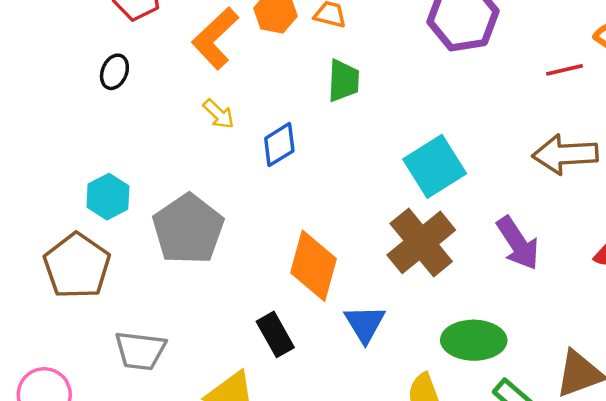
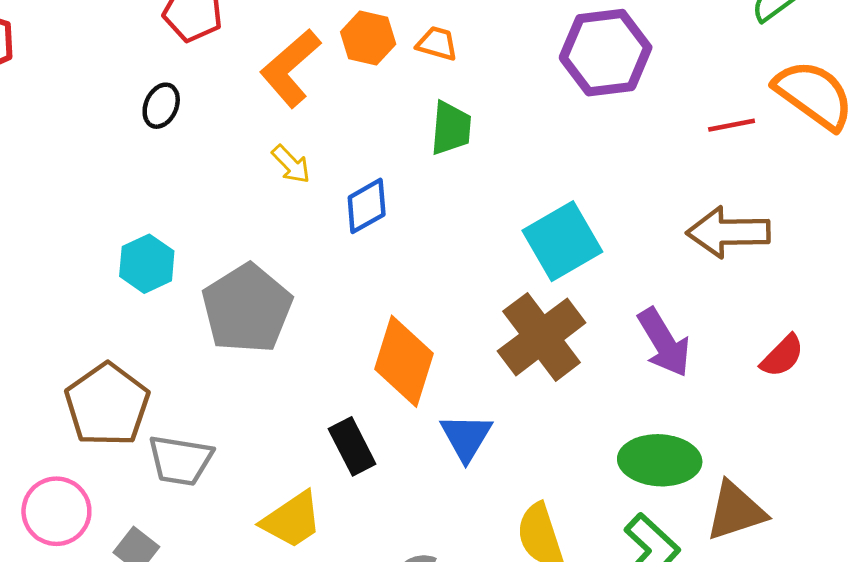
brown pentagon: (77, 266) -> (107, 405), moved
green ellipse: (474, 340) -> (660, 460), moved

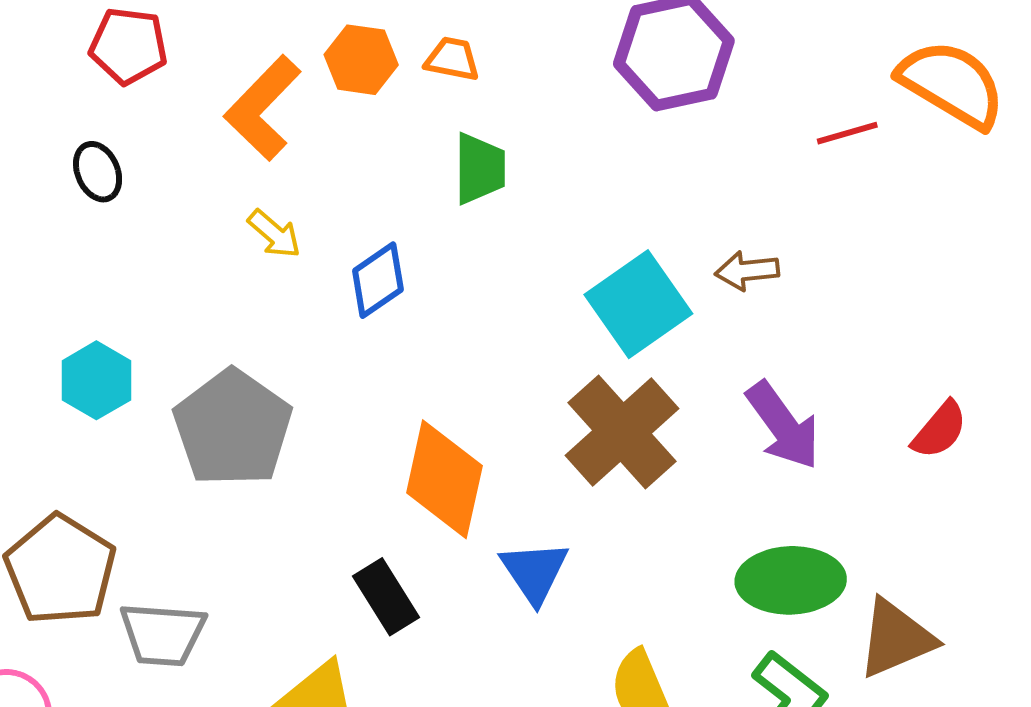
black ellipse: (161, 106) -> (98, 172), turned -42
brown arrow: (728, 232) -> (747, 271), moved, size x0.6

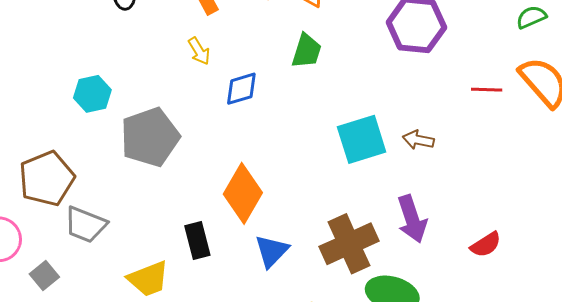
brown cross: (622, 432) -> (349, 244), moved

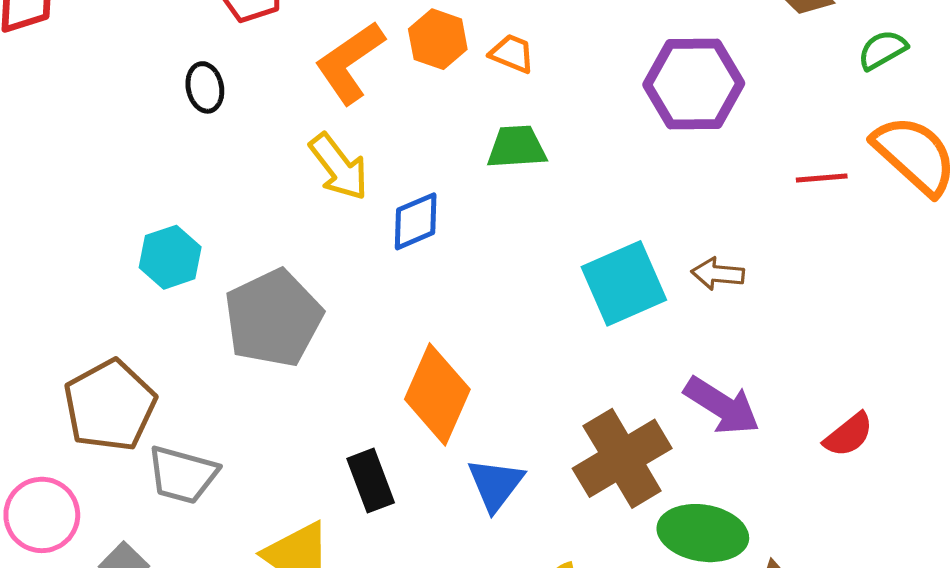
yellow arrow: (199, 51) -> (339, 167), size x1.5
green trapezoid: (307, 51) -> (517, 147), turned -105
purple arrow: (412, 219) -> (722, 406), turned -33

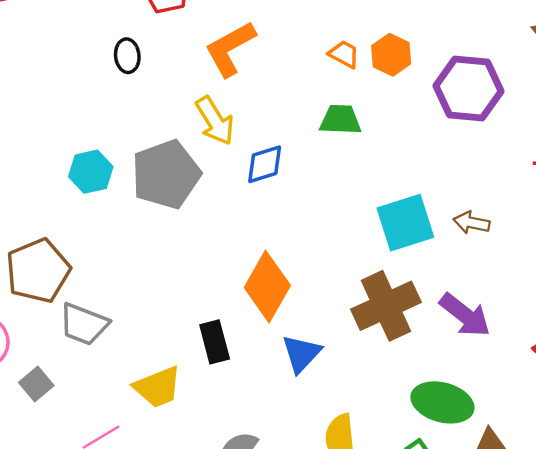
orange hexagon: (438, 39) -> (391, 55), moved
gray pentagon: (273, 318) -> (166, 174), moved
brown cross: (622, 458) -> (386, 306), moved

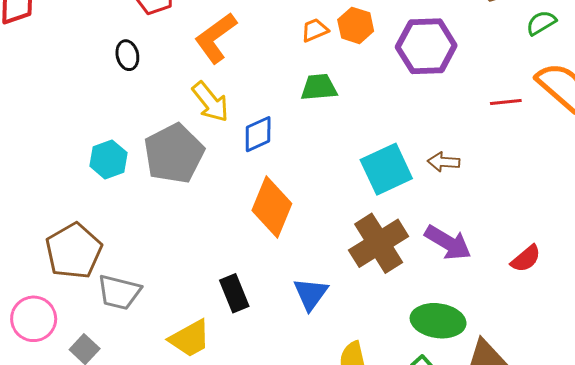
orange trapezoid: (344, 54) -> (315, 30), turned -44
orange diamond: (267, 287) -> (272, 207), moved

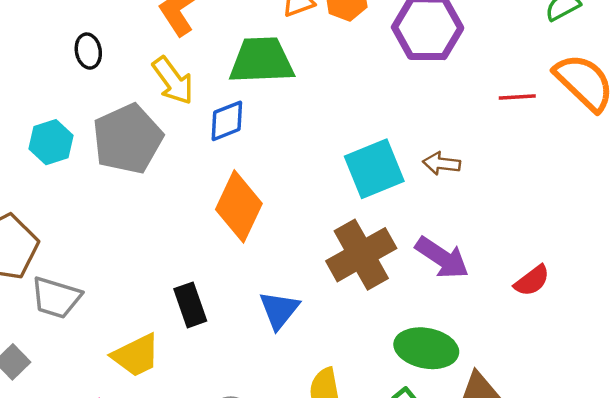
black ellipse: (127, 55) -> (88, 51), moved
green trapezoid: (319, 87) -> (262, 60), moved, size x1.5

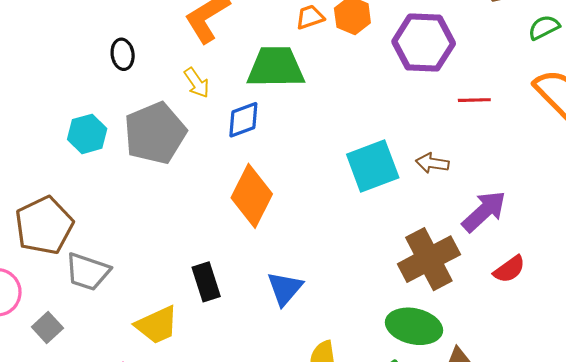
yellow arrow: (173, 81) -> (197, 83), size x0.7
red line: (517, 97) -> (474, 100), moved
brown cross: (361, 255) -> (429, 259), moved
purple arrow: (442, 258) -> (484, 211), moved, turned -78

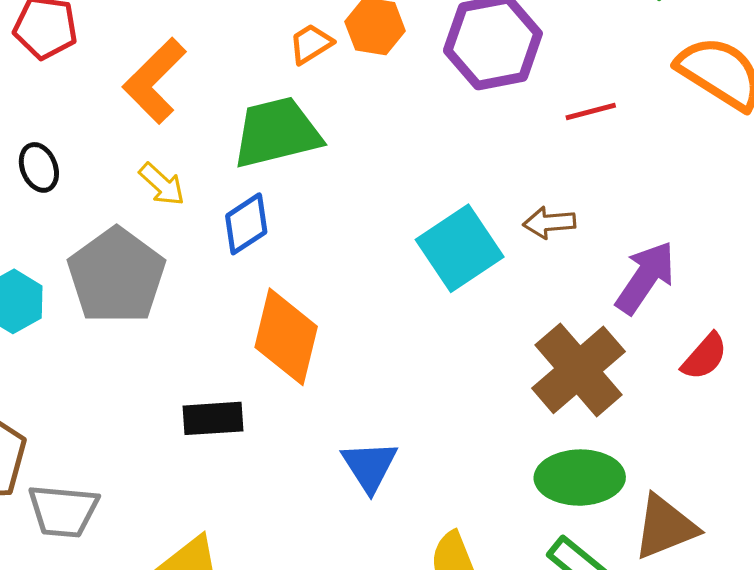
black rectangle: (206, 282) -> (213, 418), moved, turned -63

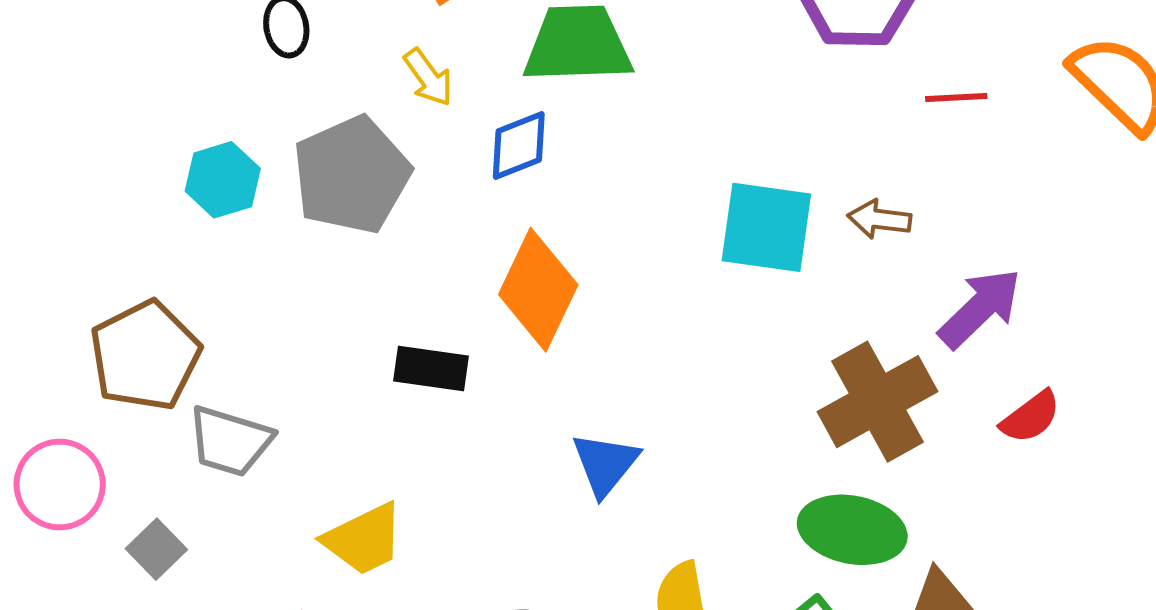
cyan square: (460, 248) -> (766, 227), turned 30

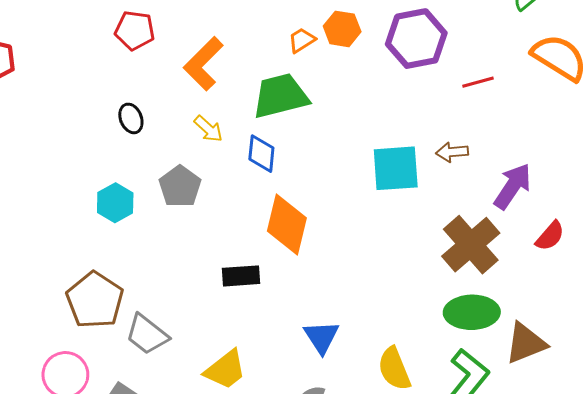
blue diamond: (519, 145) -> (261, 154), turned -51
gray pentagon: (352, 175) -> (180, 186), size x0.7
gray trapezoid: (230, 441) -> (147, 334), turned 33
blue triangle: (605, 464) -> (322, 337), moved

